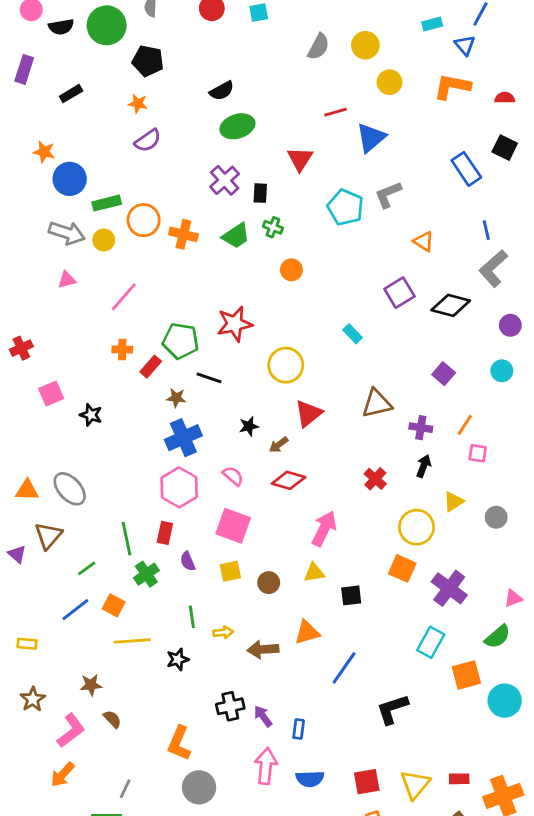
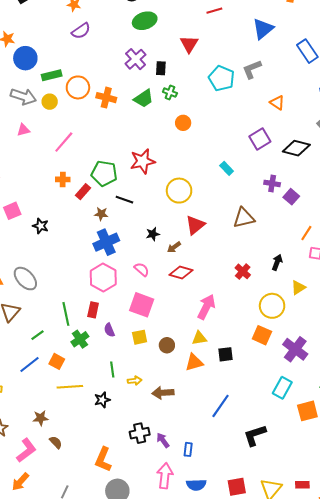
blue triangle: (371, 138) -> (263, 29), moved
purple cross: (421, 428) -> (272, 183), moved
orange triangle: (307, 632) -> (194, 362), moved

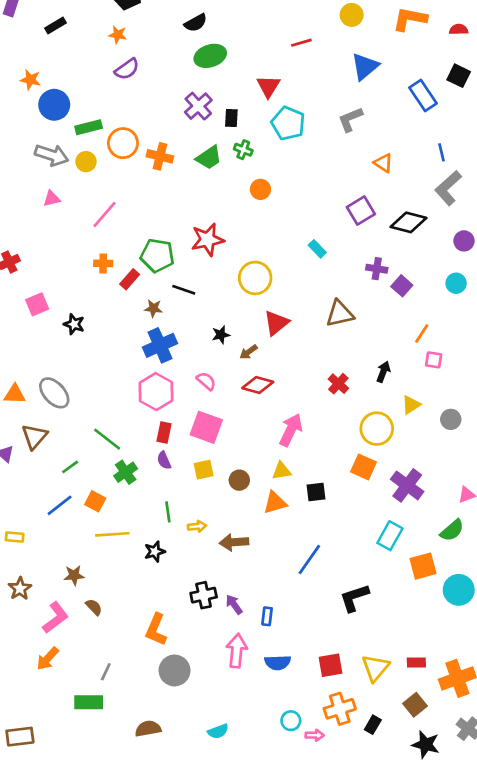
cyan pentagon: (221, 78) -> (288, 123), moved
red rectangle: (93, 310) -> (164, 433), moved
green line: (66, 314) -> (107, 439), turned -40

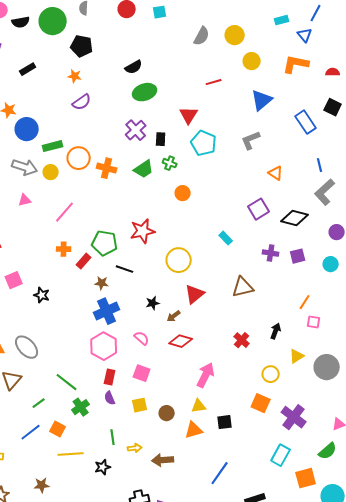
purple square: (402, 286) -> (298, 256), moved, turned 35
gray circle: (451, 419) -> (327, 367), size x1.6
pink square: (206, 427) -> (142, 373), size x0.7
yellow circle: (377, 429) -> (271, 374), size x0.7

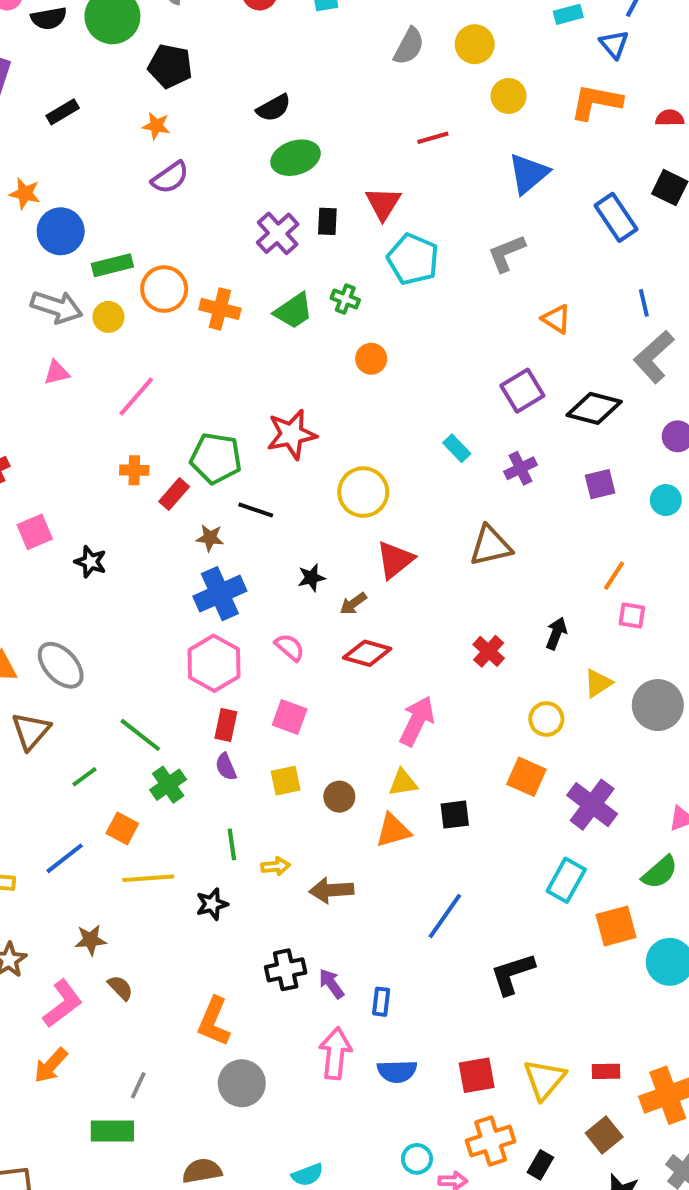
black rectangle: (161, 139) -> (327, 221), moved
purple cross: (271, 253) -> (520, 468), moved, turned -35
blue line: (31, 432) -> (65, 858), moved

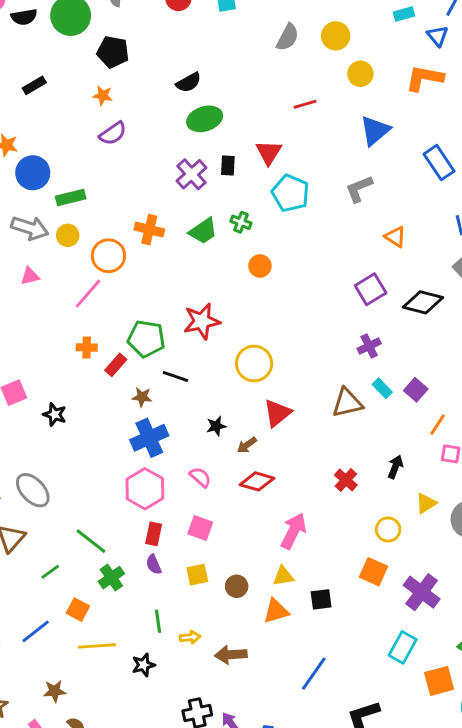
orange circle: (164, 289) -> (108, 256), moved
cyan rectangle: (457, 448) -> (382, 388), moved
purple square: (600, 484) -> (416, 390), moved, turned -35

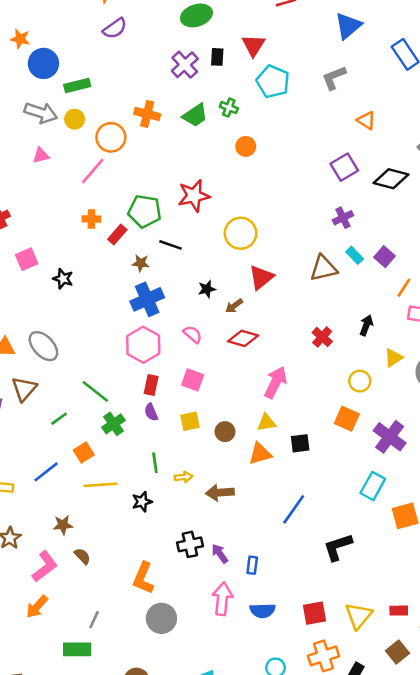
orange square: (78, 610) -> (84, 452), turned 30

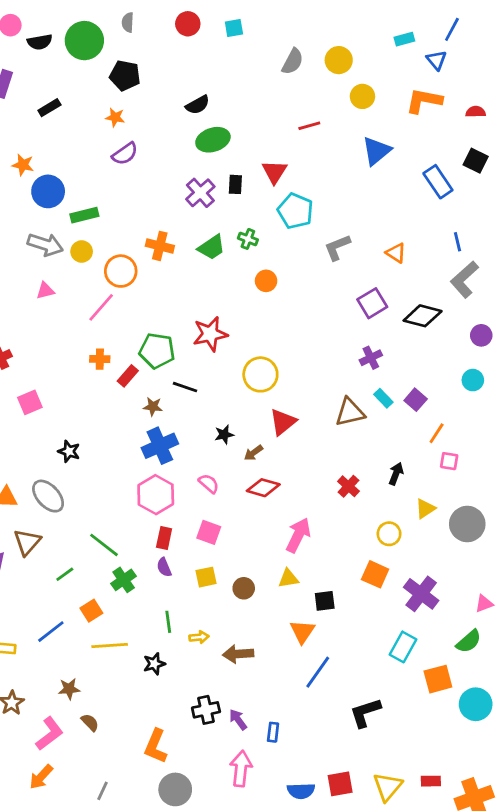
gray L-shape: (334, 78) -> (337, 247), moved
black star: (63, 279) -> (69, 451), moved
orange triangle: (260, 454) -> (302, 632), moved, turned -40
blue semicircle: (263, 611) -> (301, 791), moved

